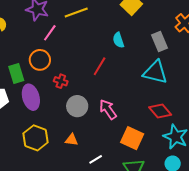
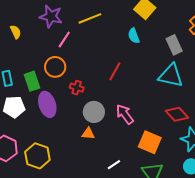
cyan semicircle: (118, 40) -> (134, 36), moved
yellow hexagon: (36, 138) -> (37, 156), moved
orange triangle: (72, 140) -> (88, 134), moved

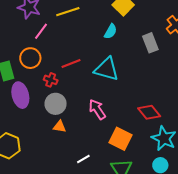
cyan semicircle: (134, 36) -> (111, 31), turned -133
red line: (115, 71) -> (71, 63), moved, turned 36
cyan triangle: (171, 76) -> (107, 69), moved
gray circle: (94, 112) -> (56, 104), moved

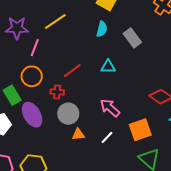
gray rectangle: (150, 43) -> (132, 38), moved
cyan triangle: (107, 69) -> (108, 67), size x0.6
orange square: (120, 139) -> (140, 130), turned -30
white line: (83, 159) -> (107, 137), moved

